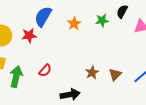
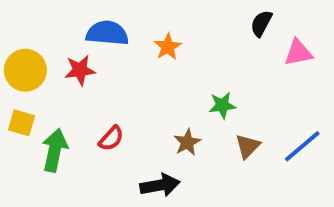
blue semicircle: (43, 17) -> (107, 33), turned 65
green star: (102, 21) -> (222, 105), moved
brown star: (92, 73) -> (187, 142), moved

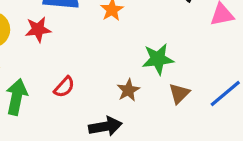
green star: (222, 105) -> (158, 59), size x1.4

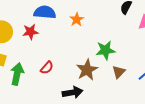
brown star: (128, 90) -> (87, 70), size x1.5

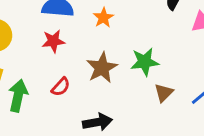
red star: (30, 32) -> (53, 41), moved
brown star: (87, 70) -> (102, 68), moved

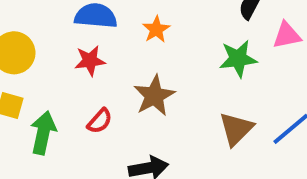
green star: (145, 62) -> (238, 59), moved
brown triangle: (164, 93) -> (236, 129), size x1.4

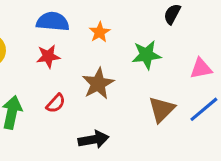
pink triangle: (287, 35) -> (201, 68), moved
green star: (238, 59) -> (146, 55), moved

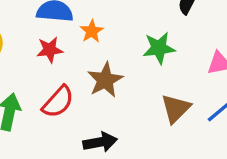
orange star: (100, 32) -> (92, 31), moved
red semicircle: (56, 103) -> (58, 102), size x1.5

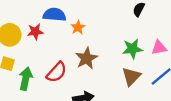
green star: (159, 48) -> (132, 49), moved
red star: (50, 50) -> (35, 32), moved

